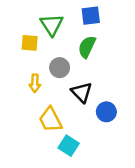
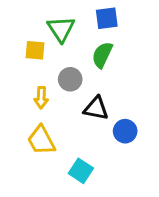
black triangle: (82, 92) -> (96, 108), turned -35
yellow trapezoid: (50, 120) -> (41, 140), moved

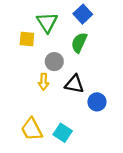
blue square: (107, 18) -> (83, 14), turned -36
yellow arrow: (41, 98) -> (44, 82), moved
yellow trapezoid: (41, 140) -> (32, 129), moved

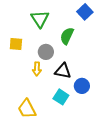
blue square: (83, 14) -> (85, 12), moved
yellow square: (27, 39) -> (16, 44), moved
cyan square: (63, 133) -> (61, 97), moved

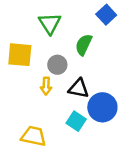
yellow square: (16, 44) -> (20, 55), size x1.5
blue circle: (82, 86) -> (102, 107), size x1.5
yellow trapezoid: (27, 109) -> (34, 136), turned 130

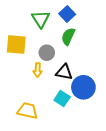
blue square: (106, 15) -> (67, 14), moved

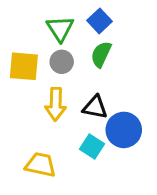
gray circle: (47, 53) -> (62, 62), moved
yellow arrow: (38, 70) -> (56, 104), size x1.5

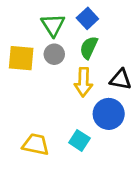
yellow arrow: (56, 104) -> (83, 82), moved
black triangle: (95, 107) -> (121, 79), moved
cyan square: (92, 147) -> (79, 140), moved

